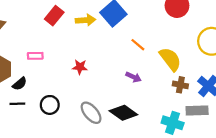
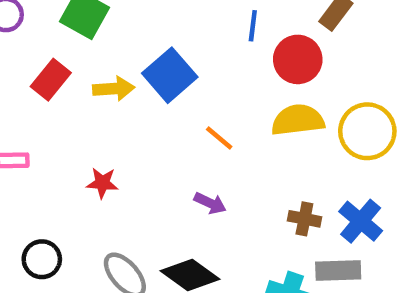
yellow semicircle: (170, 59) -> (298, 120), moved, turned -60

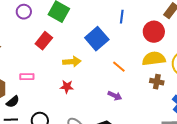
blue line: (253, 26) -> (122, 17), moved
yellow arrow: (114, 89) -> (72, 62), moved
brown cross: (304, 219) -> (157, 82), moved

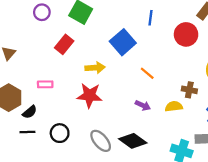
yellow semicircle: (154, 59) -> (174, 106), moved, size x0.7
red star: (67, 87) -> (90, 95), size x1.6

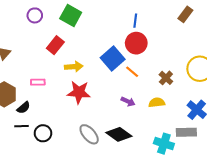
red circle: (186, 34) -> (136, 43), moved
blue square: (123, 42) -> (113, 58), moved
yellow arrow: (95, 68) -> (74, 67), moved
brown cross: (189, 90) -> (166, 78), moved, turned 32
black circle: (60, 133) -> (43, 133), moved

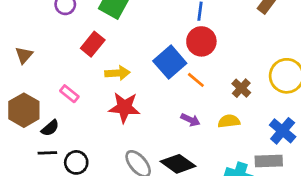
pink rectangle: (38, 82) -> (69, 94), turned 40

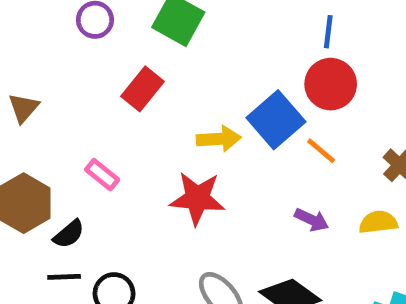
yellow arrow: (117, 73) -> (219, 139), moved

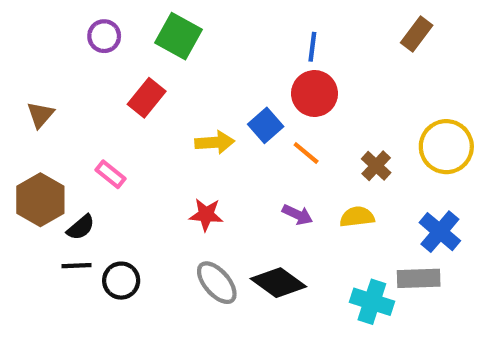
blue square: (276, 120) -> (266, 125), size x0.7
red star: (197, 198) -> (206, 215), moved, size x0.7

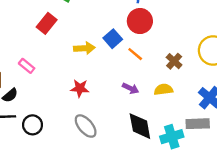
black diamond: (278, 283) -> (140, 126), moved, turned 44
cyan cross: (372, 302) -> (172, 137), turned -35

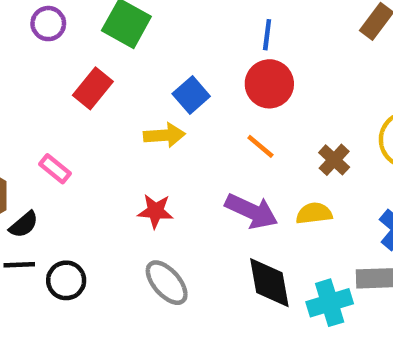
blue square: (113, 39) -> (191, 95), moved
purple arrow: (130, 88) -> (251, 211), size x1.6

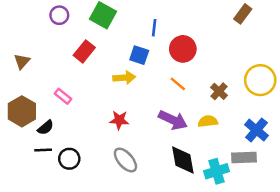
blue line: (267, 35) -> (154, 28), moved
blue square: (191, 95) -> (139, 55), turned -30

